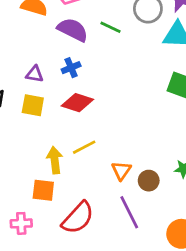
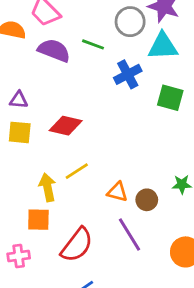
blue cross: (71, 68) -> (128, 74), moved, size x1.4
orange triangle: (121, 171) -> (117, 192), turned -45

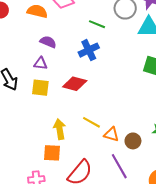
purple semicircle: (54, 50) -> (48, 42), moved, size x0.7
blue cross: (128, 74) -> (89, 50), moved
yellow line: (77, 171) -> (92, 122), moved, turned 60

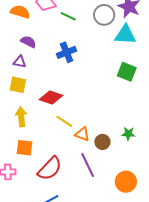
green line: (97, 24) -> (68, 16), moved
red diamond: (75, 84) -> (51, 97), moved
yellow arrow: (60, 129) -> (21, 117), moved

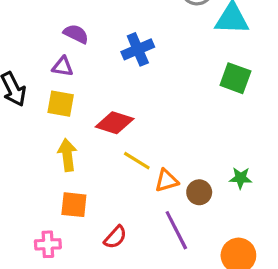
orange triangle: (82, 134) -> (167, 181), turned -35
red semicircle: (50, 168) -> (115, 237), size x0.6

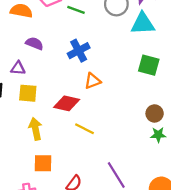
purple triangle: (63, 67) -> (18, 68), moved
orange triangle: (167, 181) -> (92, 81), moved
brown circle: (199, 192) -> (155, 113), moved

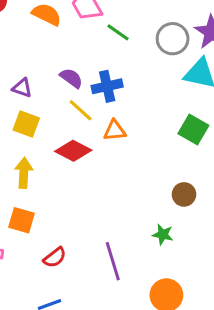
purple semicircle: (34, 43) -> (71, 78), moved
yellow line: (84, 129) -> (81, 110), moved
green star: (158, 135) -> (163, 235), moved

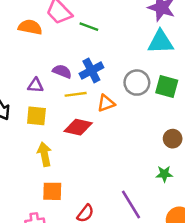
gray circle: (173, 39) -> (137, 83), moved
purple triangle: (22, 88) -> (35, 85), moved
yellow line: (81, 110) -> (76, 94), turned -35

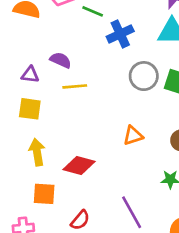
blue cross: (91, 71) -> (120, 34), moved
orange triangle: (106, 103) -> (133, 136), moved
red diamond: (78, 127) -> (79, 165), moved

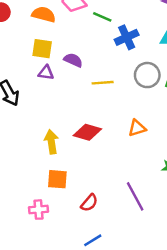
yellow line: (75, 86) -> (103, 83), moved
yellow square: (30, 109) -> (42, 49), moved
red diamond: (79, 165) -> (87, 132), moved

